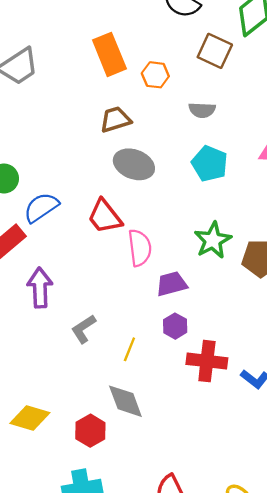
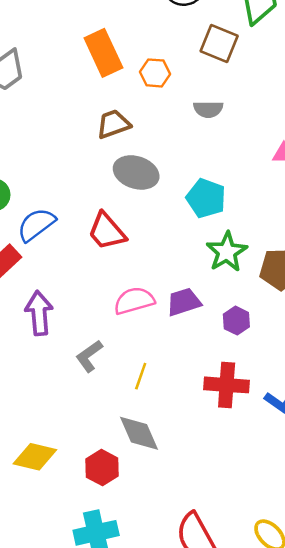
cyan pentagon: (210, 164) -> (206, 198), moved
pink semicircle: (140, 248) -> (134, 301), moved, turned -96
purple hexagon: (175, 326) -> (236, 321), moved

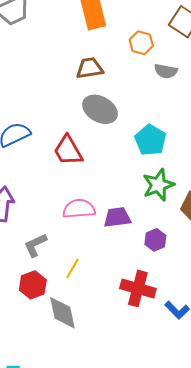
orange hexagon: (155, 73) -> (141, 43), moved
red hexagon: (102, 468) -> (33, 285), moved

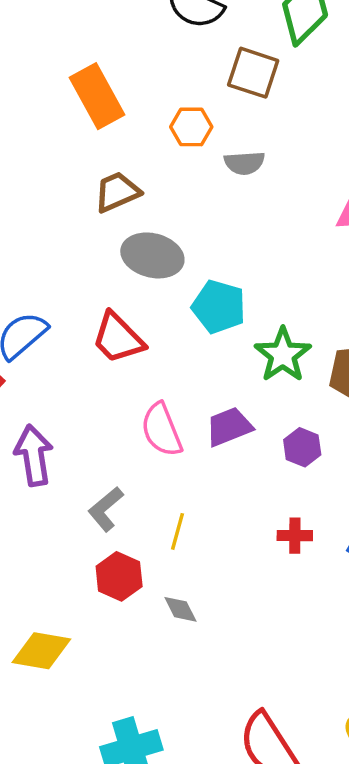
cyan pentagon: (150, 140) -> (219, 307), moved
pink semicircle: (79, 209) -> (162, 430), turned -92
red cross: (138, 288) -> (295, 536), size x0.6
gray diamond: (62, 313) -> (180, 609), size x0.6

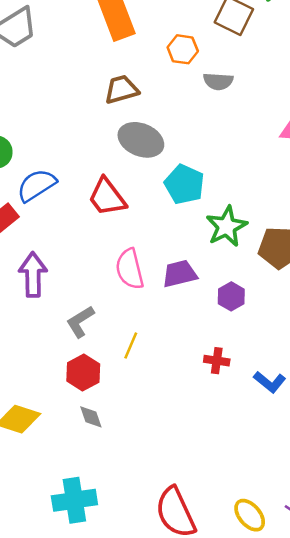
gray diamond: (180, 609) -> (91, 417), moved

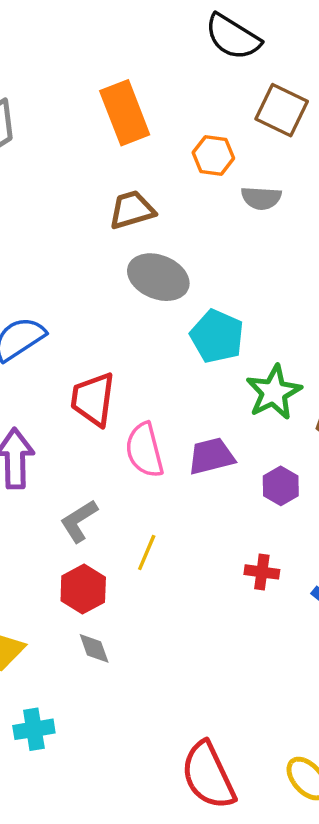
red trapezoid: (107, 197) -> (93, 399), moved, turned 45
cyan cross: (74, 500) -> (34, 729), moved, size x0.7

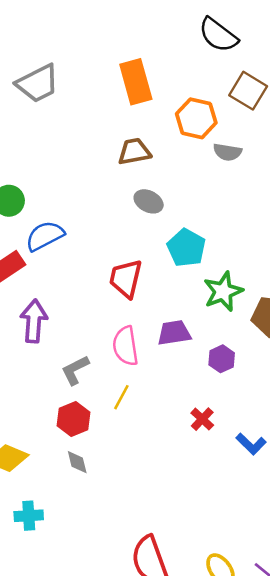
orange hexagon: (213, 155) -> (196, 118), size x1.4
gray ellipse: (158, 277) -> (149, 201), size x0.7
red trapezoid: (93, 399) -> (126, 279), moved
pink semicircle: (144, 450) -> (126, 346), moved
red cross: (262, 572) -> (202, 419), turned 30

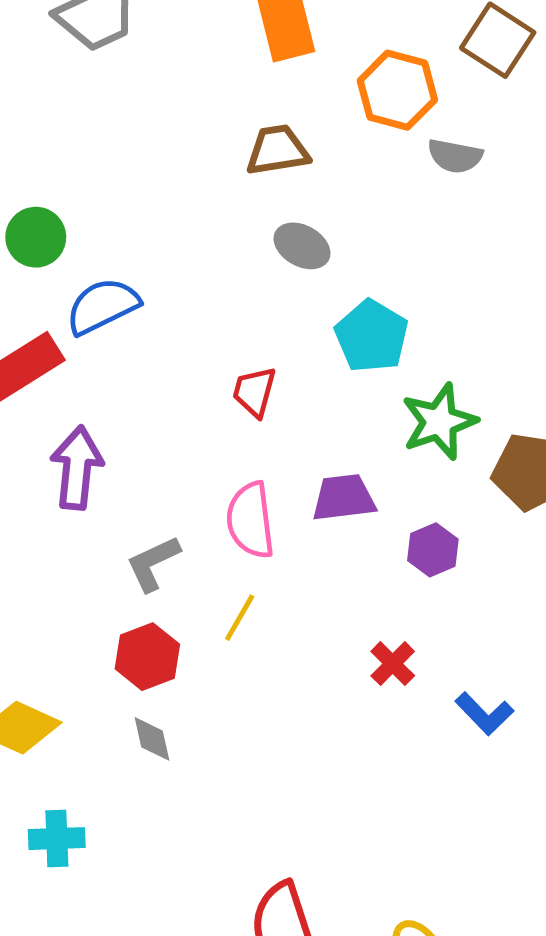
red trapezoid: (126, 279) -> (254, 392), size x0.7

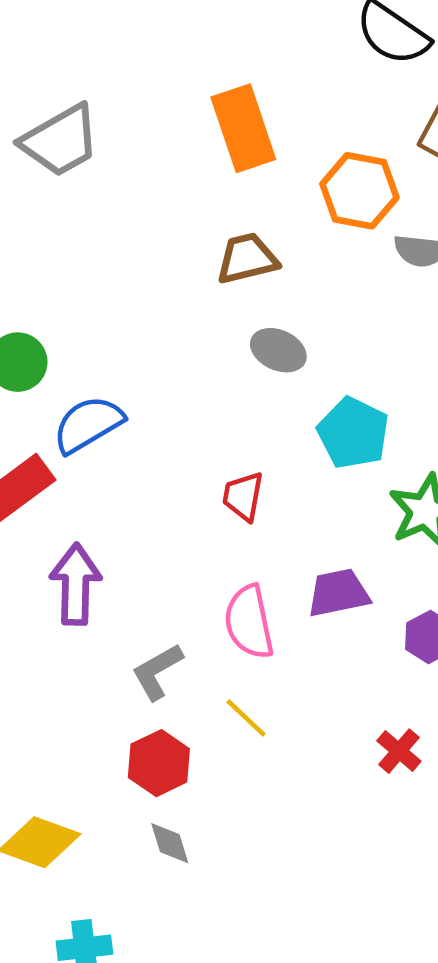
yellow line: (240, 618) -> (246, 718), turned -72

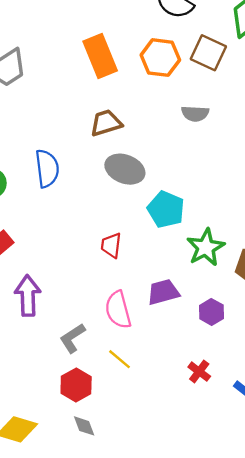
orange hexagon: (359, 191) -> (160, 58), moved
gray ellipse: (278, 350) -> (125, 169), size x1.4
blue semicircle: (88, 424) -> (47, 168), moved, turned 117

